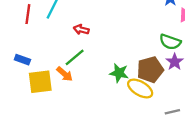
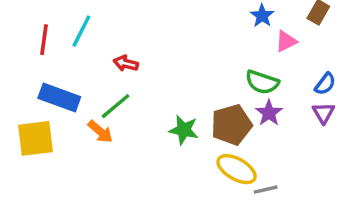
blue rectangle: (22, 60) -> (59, 98), moved, size x1.6
yellow square: (40, 82) -> (35, 138), moved
yellow ellipse: (140, 88) -> (237, 169), moved

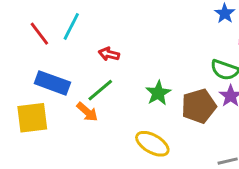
red line: (44, 40) -> (39, 34), turned -45
green star: (184, 130) -> (158, 93), moved, turned 30
yellow ellipse: (237, 169) -> (152, 144), moved

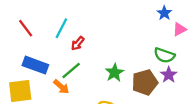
cyan line: (71, 26) -> (61, 28), moved
red arrow: (109, 54) -> (78, 43), turned -64

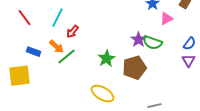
blue rectangle: (35, 65) -> (34, 52), size x0.6
purple star: (169, 75) -> (138, 40), moved
orange arrow: (61, 87) -> (56, 47), moved

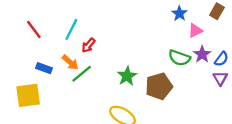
purple star: (138, 40) -> (202, 54), moved

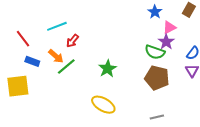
red line: (34, 29) -> (23, 39), moved
cyan line: (71, 29) -> (57, 26), turned 42
purple star: (202, 54) -> (166, 42), moved
brown pentagon: (159, 86) -> (157, 78), moved, turned 30

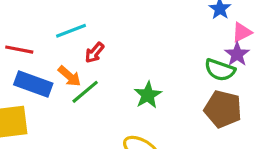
red line: (23, 39) -> (19, 50), turned -42
blue rectangle: (32, 61) -> (33, 84), size x1.6

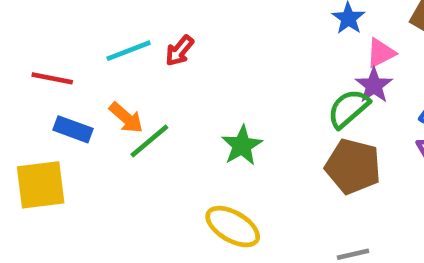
red arrow: (94, 53) -> (179, 51), moved
green semicircle: (220, 70) -> (348, 109), turned 120
blue rectangle: (33, 84) -> (73, 129), size x0.7

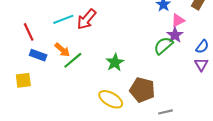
red arrow: (179, 51) -> (86, 19), size x1.5
red line: (52, 78) -> (29, 32), turned 54
brown pentagon: (353, 166) -> (142, 90), moved
yellow square: (41, 185) -> (23, 80), size x0.7

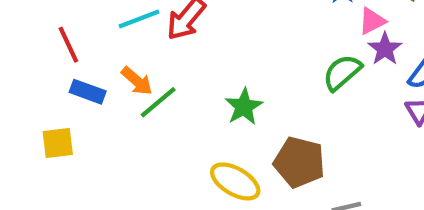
purple star: (175, 35) -> (385, 49), moved

